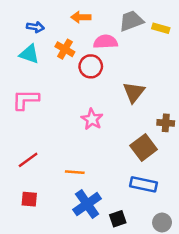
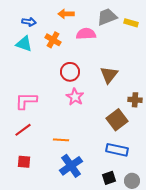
red circle: (91, 66) -> (70, 72), moved
pink L-shape: (26, 100) -> (26, 101), moved
black square: (118, 219) -> (109, 178), moved

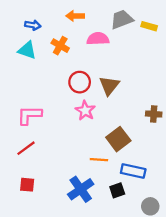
brown triangle: (109, 75) -> (109, 85), moved
brown square: (117, 120) -> (118, 139), moved
orange line: (61, 140) -> (99, 160), moved
black square: (109, 178) -> (117, 190), moved

